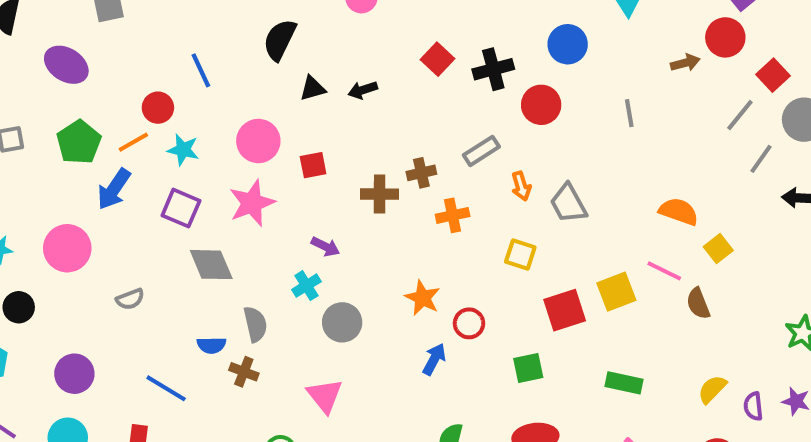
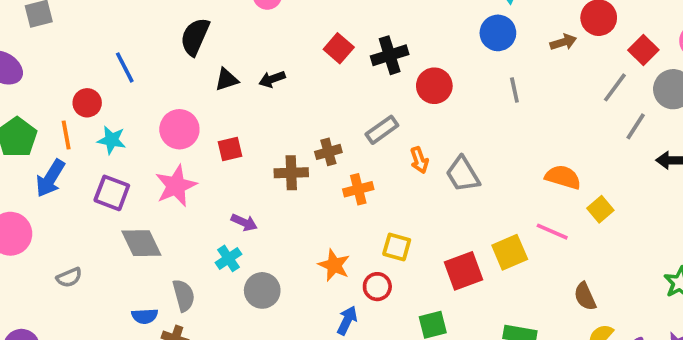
blue circle: (568, 44) -> (498, 33), moved
orange line: (133, 142) -> (66, 135), turned -68
yellow square: (520, 255) -> (397, 247), moved
brown semicircle: (698, 304) -> (585, 296), moved

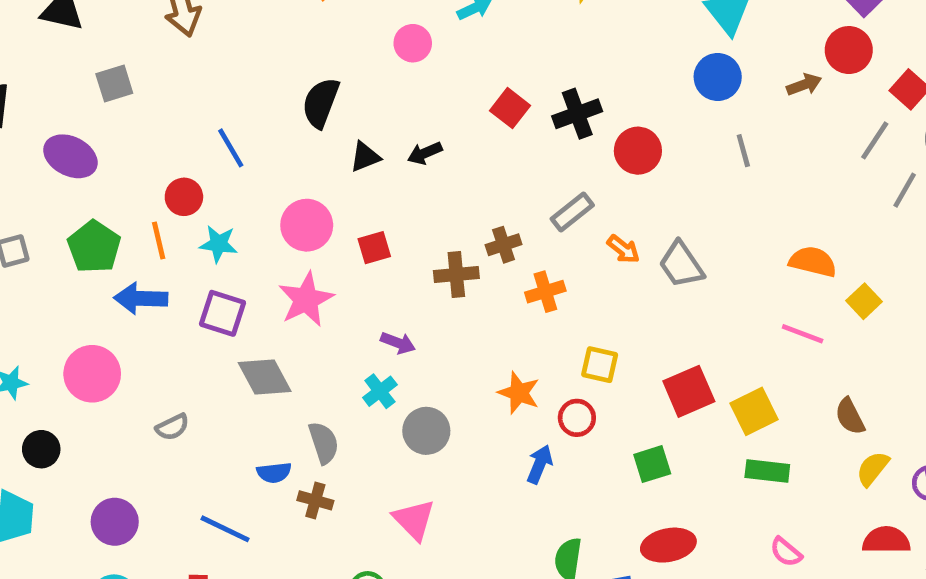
orange arrow: (419, 160) -> (623, 249), turned -30
blue arrow: (50, 178) -> (141, 298), turned 63
yellow square: (510, 252) -> (754, 411), moved

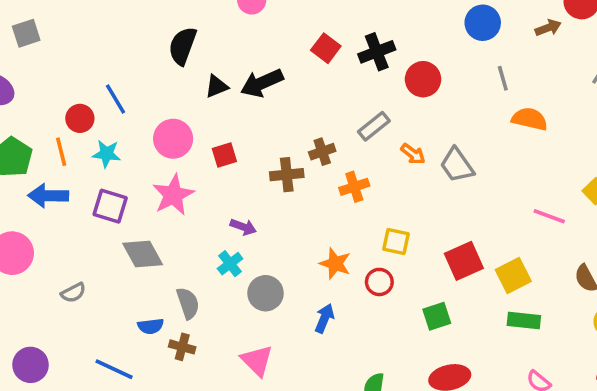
blue line: (231, 148) -> (115, 99), moved
black arrow: (425, 153) -> (262, 83), size x1.6
orange semicircle: (813, 262) -> (530, 119), moved
blue arrow: (540, 464) -> (324, 318), moved

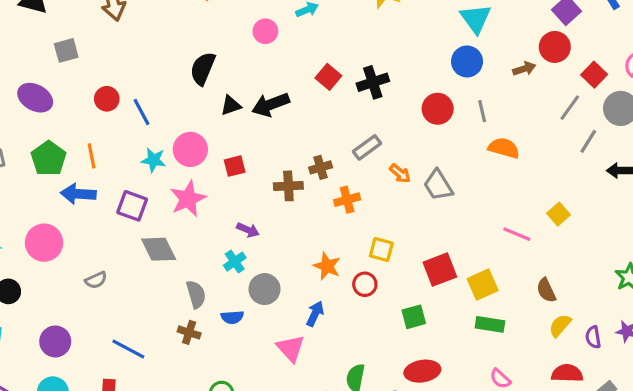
red circle: (423, 79) -> (438, 109), moved
red circle: (80, 118) -> (107, 99), moved
cyan star: (107, 154) -> (154, 160), moved
blue semicircle: (151, 326) -> (232, 317), moved
pink triangle: (257, 361) -> (291, 348), moved

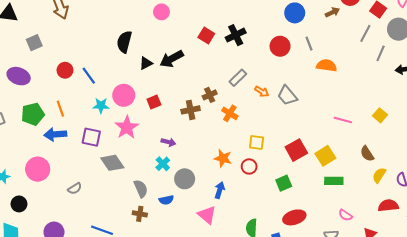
green pentagon: (49, 158) -> (33, 114), turned 30
orange cross: (347, 200) -> (230, 113), turned -35
yellow square: (559, 214) -> (380, 115), moved

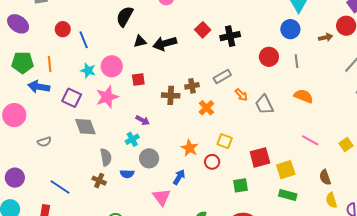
orange semicircle: (327, 65) -> (304, 96), moved
yellow semicircle: (379, 175) -> (331, 200), turned -63

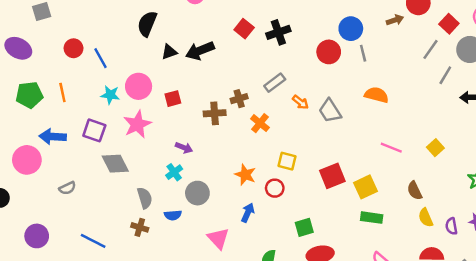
blue circle: (290, 29) -> (351, 29), moved
blue arrow: (39, 87) -> (53, 137), moved
blue arrow: (179, 177) -> (248, 213), moved
green square: (241, 185) -> (304, 227), moved

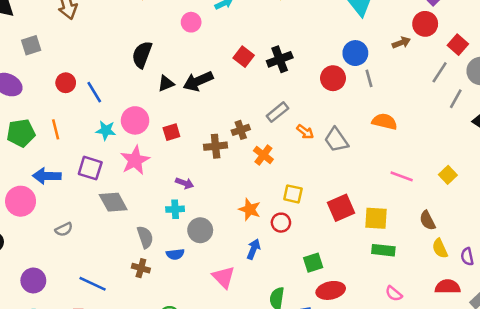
cyan cross: (174, 172) -> (175, 209), turned 35
yellow square: (366, 187) -> (376, 218), turned 30

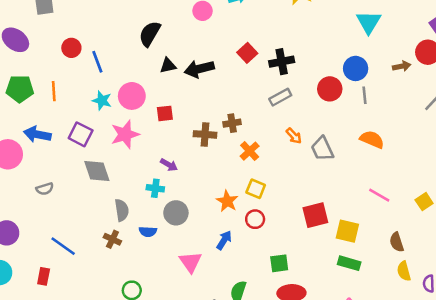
gray rectangle: (277, 112) -> (280, 97), moved
yellow square: (293, 194) -> (256, 189), moved

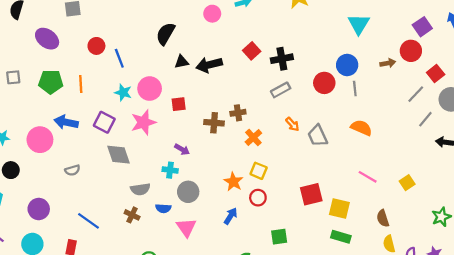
gray semicircle: (122, 210) -> (140, 189), turned 90
pink triangle: (190, 262) -> (186, 227), moved

